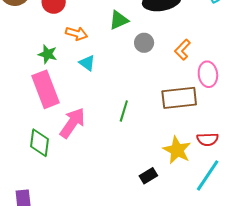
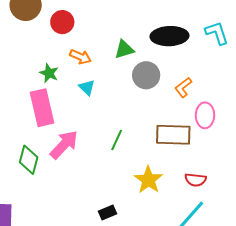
gray circle: (144, 43) -> (146, 75), size x1.4
yellow star: (177, 150) -> (148, 180), moved
black rectangle: (148, 176) -> (108, 213), moved

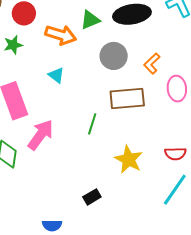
green triangle: (124, 49) -> (90, 20), moved
orange arrow: (80, 57) -> (61, 35), moved, size x1.4
green star: (49, 73) -> (13, 45), moved, turned -30
brown rectangle: (173, 135) -> (127, 98), moved

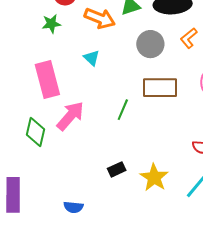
orange L-shape: (152, 64) -> (189, 38), moved
yellow star: (129, 159) -> (154, 177), moved
black rectangle: (92, 197) -> (117, 169), moved

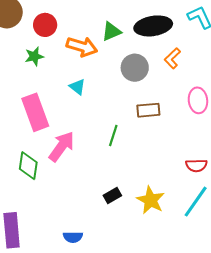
brown rectangle: (160, 88) -> (148, 110), size x0.7

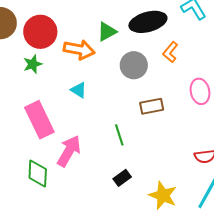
red circle: (45, 25) -> (40, 32), size x1.4
green line: (113, 135) -> (119, 135), turned -30
black rectangle: (112, 196) -> (122, 178), moved

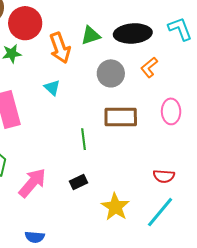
orange arrow: (79, 50) -> (60, 48), turned 48
brown rectangle: (152, 106) -> (121, 117), size x1.4
pink arrow: (69, 151) -> (32, 183), moved

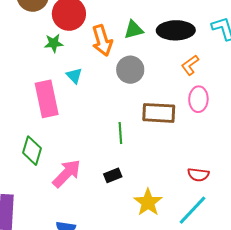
gray circle: (111, 73) -> (130, 70), moved
cyan triangle: (52, 88) -> (74, 76), moved
pink ellipse: (171, 111) -> (198, 99), moved

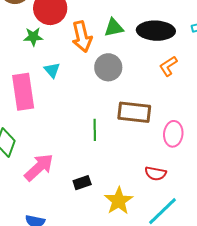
pink ellipse: (198, 99) -> (173, 134), moved
black rectangle: (113, 175) -> (82, 183), moved
red semicircle: (198, 175) -> (156, 173), moved

